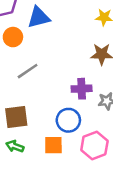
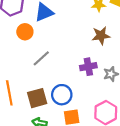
blue circle: (68, 120) -> (62, 95), moved

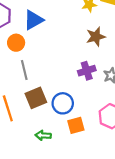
gray line: (41, 58) -> (24, 70), moved, turned -54
brown square: (37, 98) -> (36, 98), moved

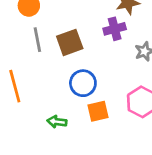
purple cross: (87, 71) -> (115, 29), moved
brown square: (36, 98) -> (70, 42), moved

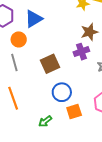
gray line: (37, 40) -> (14, 63), moved
green arrow: (57, 122) -> (45, 121), turned -40

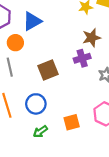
blue circle: (62, 92) -> (36, 104), moved

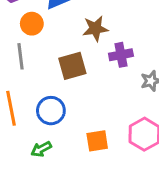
brown star: (92, 38) -> (95, 29), moved
green arrow: (40, 131) -> (41, 149), moved

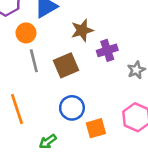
gray line: (20, 56) -> (34, 61), moved
blue circle: (51, 111) -> (72, 108), moved

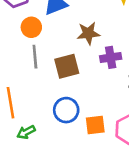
orange square: (96, 128) -> (95, 125), moved
green arrow: (48, 142) -> (26, 132), moved

